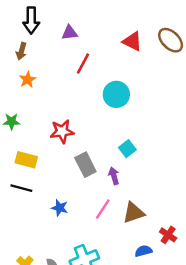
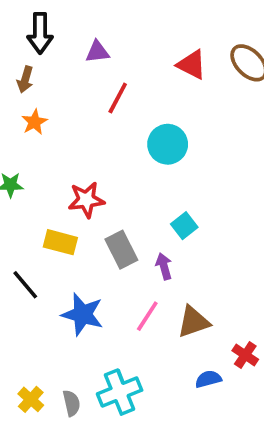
yellow rectangle: (26, 160) -> (60, 242), moved
black line: (21, 188) -> (25, 285), turned 35
blue star: (60, 208) -> (83, 314), size x1.6

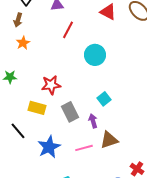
blue star: (83, 314) -> (49, 147), turned 30
pink line: (147, 316) -> (84, 148), turned 42
brown triangle: (194, 322) -> (109, 140), moved

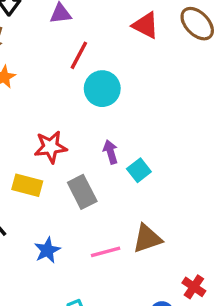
cyan circle: (95, 55) -> (102, 89), moved
purple arrow: (93, 121) -> (111, 152), moved
blue star: (49, 147) -> (47, 250), size x0.7

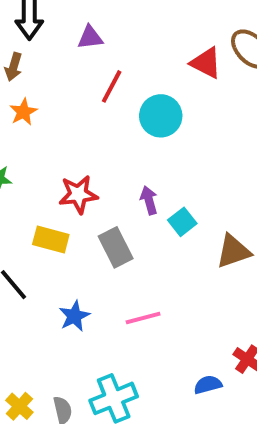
red triangle: (146, 25) -> (206, 63), moved
cyan circle: (102, 89) -> (161, 116), moved
brown triangle: (147, 239) -> (233, 251), moved

